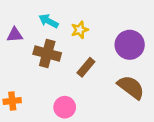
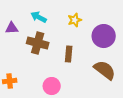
yellow star: (80, 30) -> (75, 20), moved
brown rectangle: (86, 67) -> (69, 54), turned -35

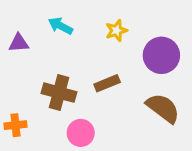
brown cross: (38, 43) -> (59, 93), moved
brown rectangle: (69, 54) -> (107, 83), turned 63

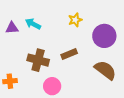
cyan arrow: (61, 26) -> (33, 24), moved

